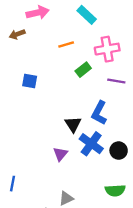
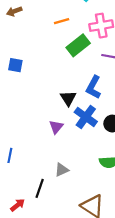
green rectangle: (83, 70) -> (78, 45), size x1.5
blue square: (30, 81) -> (15, 65), moved

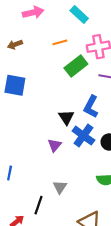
brown arrow: (14, 11) -> (15, 45), moved
blue square: (15, 65) -> (15, 85), size x1.5
gray triangle: (62, 170) -> (60, 187), turned -32

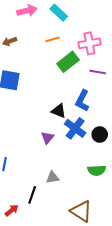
cyan rectangle: (79, 15) -> (59, 13), moved
black triangle: (66, 117) -> (59, 111), turned -35
gray triangle: (60, 187) -> (53, 178), turned 48

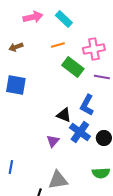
green rectangle: (68, 62) -> (73, 67), turned 75
gray triangle: (53, 178) -> (58, 180), size x1.5

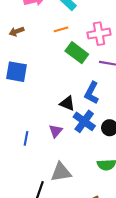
blue line: (11, 167) -> (26, 138), moved

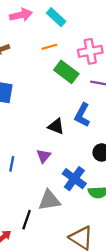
blue cross: (84, 121) -> (74, 179), moved

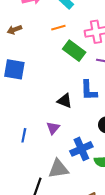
blue L-shape: (82, 115) -> (89, 90), turned -30
blue cross: (74, 179) -> (81, 149), turned 30

